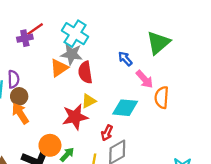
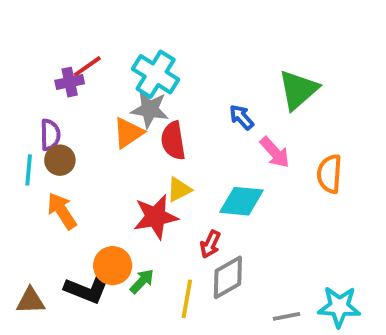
purple semicircle: (13, 79) -> (50, 135), moved
brown circle: (19, 96) -> (60, 160), moved
orange semicircle: (162, 97) -> (329, 174), moved

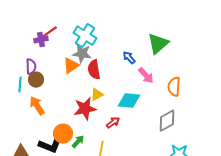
red arrow: (210, 244) -> (113, 123), turned -152
gray diamond: (228, 277) -> (167, 121), moved

